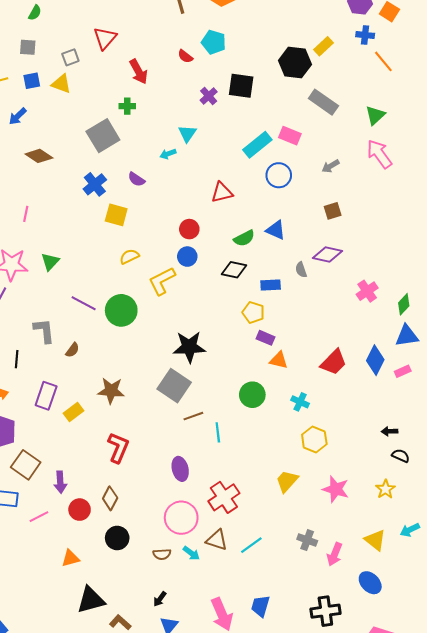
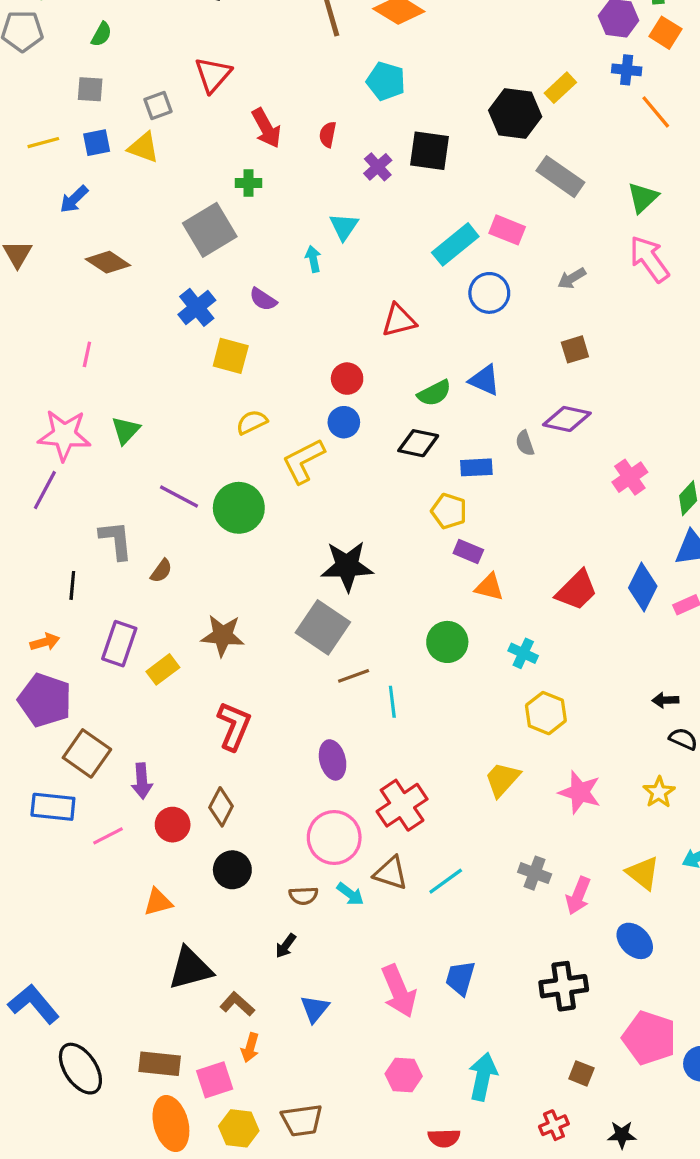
red semicircle: (185, 56) -> (328, 135), moved, turned 63
cyan arrow: (168, 154) -> (313, 259), turned 98
black arrow: (160, 599) -> (286, 946), moved

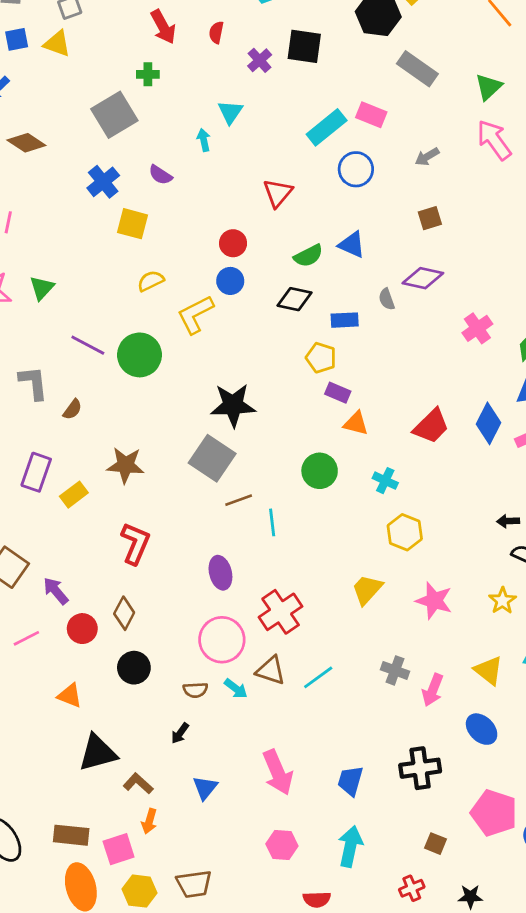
red triangle: (399, 320) -> (278, 193), turned -36
purple arrow: (142, 781) -> (56, 591), turned 144
orange triangle: (158, 902) -> (70, 696), turned 36
blue trapezoid: (460, 978) -> (350, 781), moved

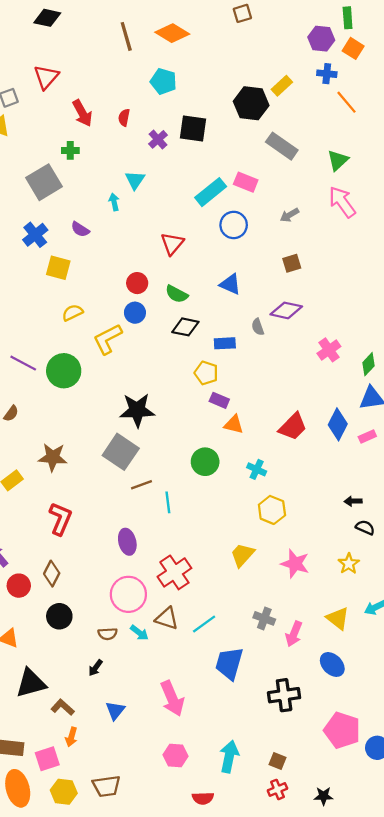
green semicircle: (308, 256) -> (177, 294), moved, turned 55
blue trapezoid: (350, 781) -> (229, 663), moved, size x1.4
brown square: (435, 844) -> (277, 761), moved

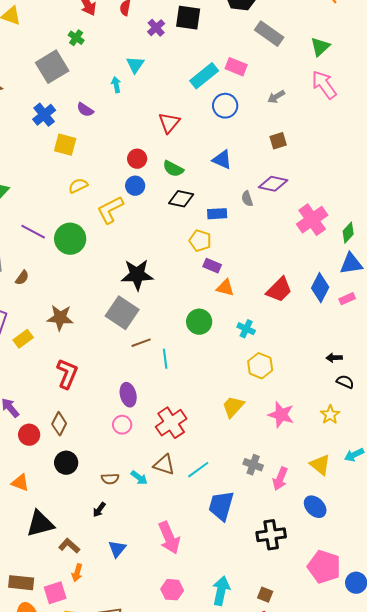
green cross: (70, 150) -> (76, 38), turned 35
pink cross: (329, 350) -> (312, 220), size x1.4
pink circle: (128, 594) -> (122, 425), moved, size x0.6

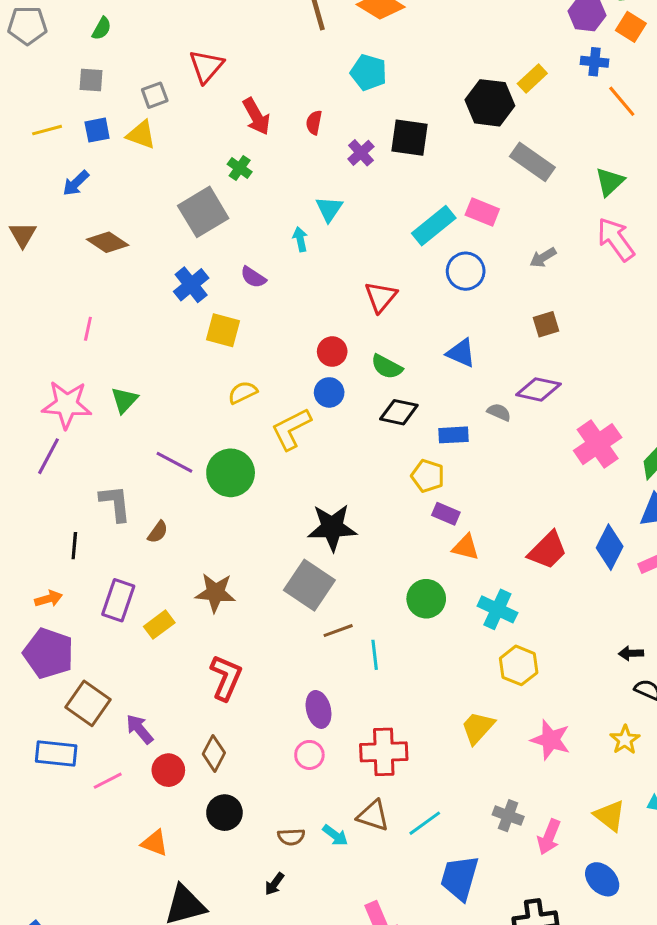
gray semicircle: (247, 199) -> (499, 412), turned 133
cyan cross: (246, 329) -> (497, 609), size x1.4
red cross: (171, 423) -> (384, 752), turned 32

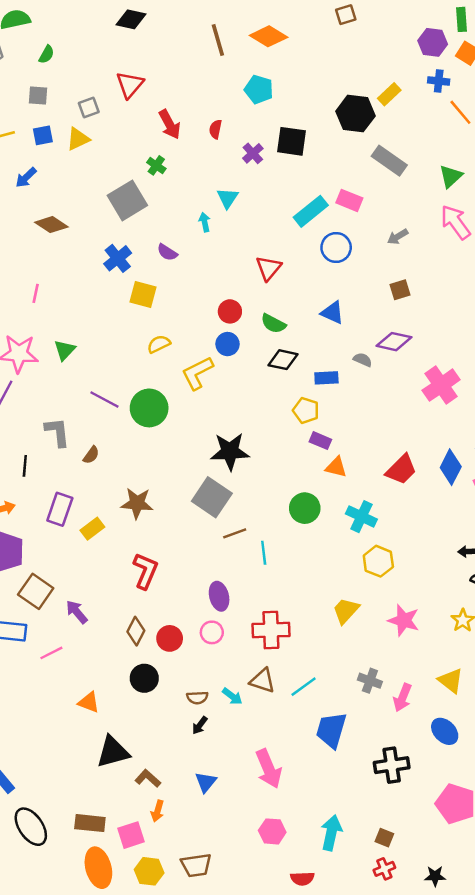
yellow triangle: (141, 135) -> (78, 139), turned -45
red circle: (168, 770) -> (170, 638), moved
black arrow: (275, 884) -> (200, 725), moved

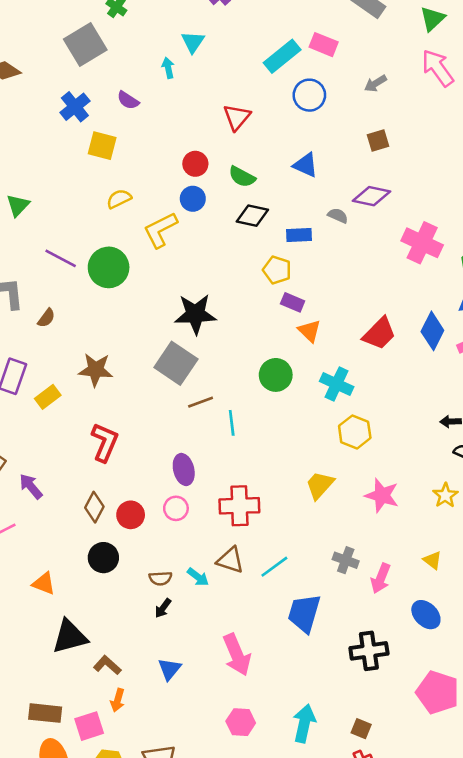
pink cross: (441, 385) -> (422, 243), turned -30
orange triangle: (336, 467) -> (309, 331), turned 30
yellow triangle: (451, 681) -> (432, 560), size x0.7

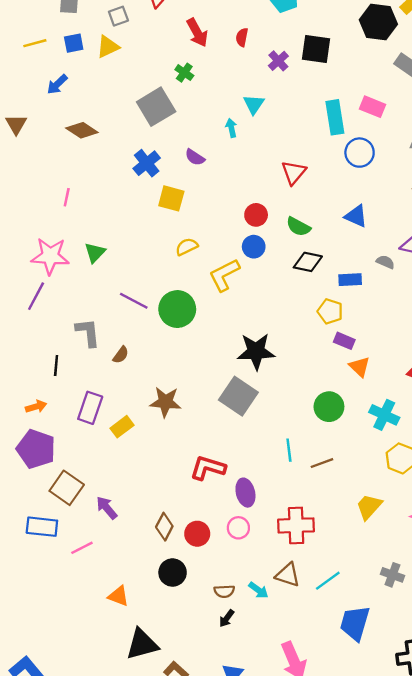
cyan rectangle: (282, 56) -> (335, 117), turned -60
brown line: (201, 402) -> (322, 463), moved
red L-shape: (105, 442) -> (208, 468), moved, turned -96

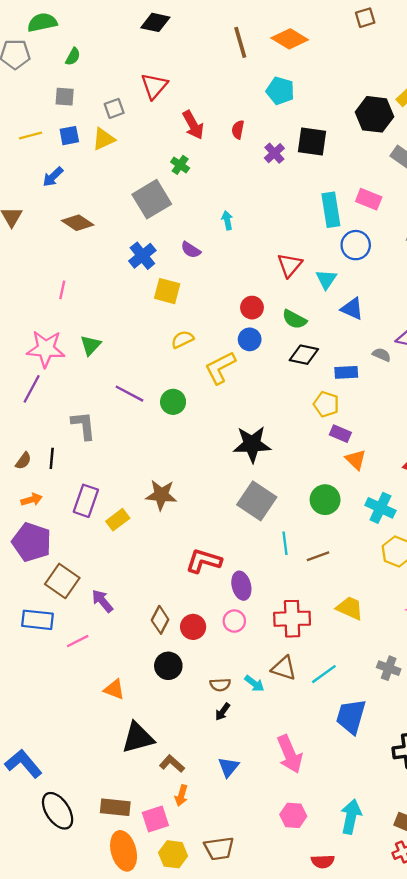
cyan triangle: (254, 104) -> (326, 279), moved
green circle: (177, 309) -> (173, 402), size x0.7
brown semicircle: (121, 355) -> (23, 461), moved
gray square: (238, 396) -> (257, 501), moved
yellow trapezoid: (369, 507) -> (350, 608), moved, turned 72

